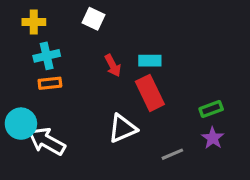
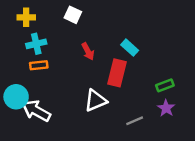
cyan rectangle: (150, 61) -> (130, 48), moved, turned 42
red rectangle: (150, 93) -> (117, 73), turned 40

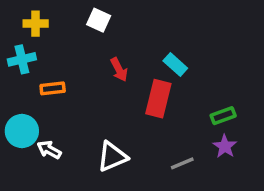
cyan cross: (36, 44) -> (22, 59), moved
white triangle: (96, 101) -> (112, 157), moved
white arrow: (36, 111) -> (49, 150), size x0.6

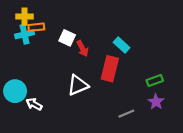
white square: (99, 20) -> (67, 38), moved
cyan cross: (22, 59) -> (25, 34), moved
orange rectangle: (53, 88) -> (36, 27), moved
white triangle: (112, 157) -> (78, 85), moved

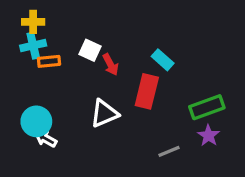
orange rectangle: (36, 27) -> (49, 61), moved
green rectangle: (155, 80) -> (207, 107), size x1.5
cyan circle: (15, 91) -> (36, 121), moved

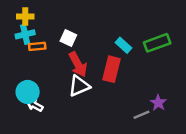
red arrow: (111, 65) -> (78, 64), moved, size x1.5
green rectangle: (207, 107) -> (157, 43), moved
gray line: (169, 151) -> (141, 115), moved

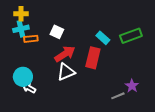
red arrow: (78, 64) -> (65, 54), turned -95

